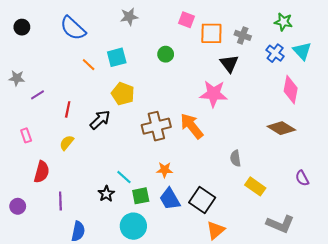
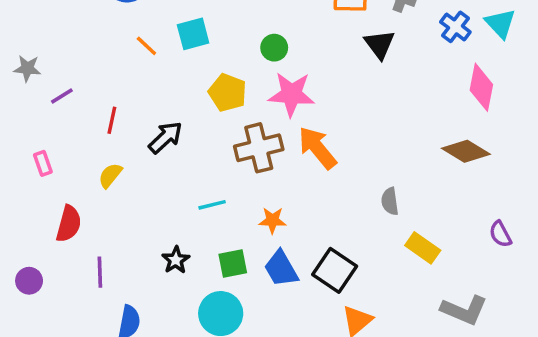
green circle: (166, 54) -> (274, 48), moved
yellow pentagon: (123, 94) -> (228, 93), moved
pink star: (214, 94) -> (291, 94), moved
cyan line: (124, 177) -> (212, 205), moved, turned -56

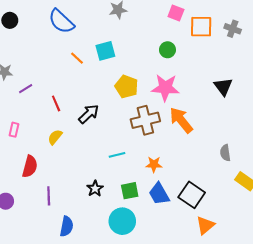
black triangle: (380, 44) -> (223, 87), moved
green circle: (274, 48) -> (167, 50), moved
red line: (112, 120) -> (56, 103), turned -35
pink rectangle: (43, 163) -> (14, 130), turned 32

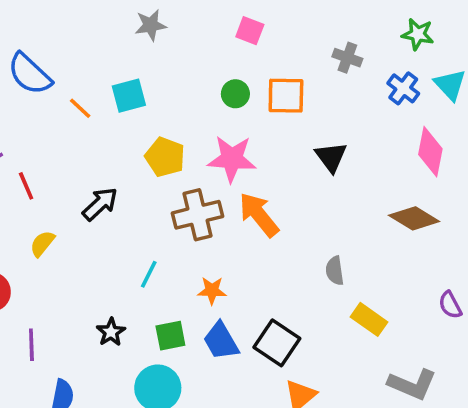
blue semicircle: (61, 21) -> (30, 74), moved
orange square: (201, 27) -> (286, 96), moved
red line: (56, 103) -> (26, 186), moved
cyan line: (117, 155) -> (149, 274), turned -49

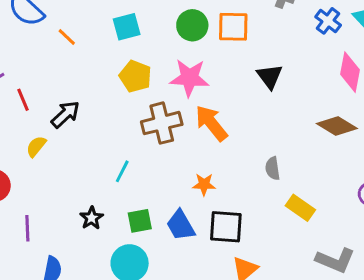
green circle: (235, 94) -> (192, 25), size x1.4
cyan square: (129, 96) -> (127, 27), moved
black arrow: (100, 204) -> (65, 114), moved
orange star: (212, 291) -> (204, 184), moved
black square: (277, 343) -> (226, 227), turned -30

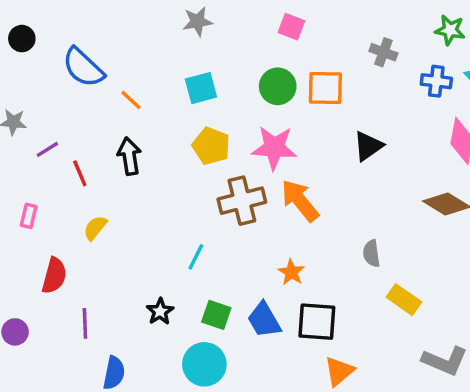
blue cross: (328, 21) -> (436, 81), turned -30
black triangle: (270, 76) -> (368, 146), turned 32
black arrow: (65, 114) -> (129, 156), moved, turned -56
orange star: (204, 184) -> (291, 272), turned 30
green square: (140, 221) -> (216, 315), turned 30

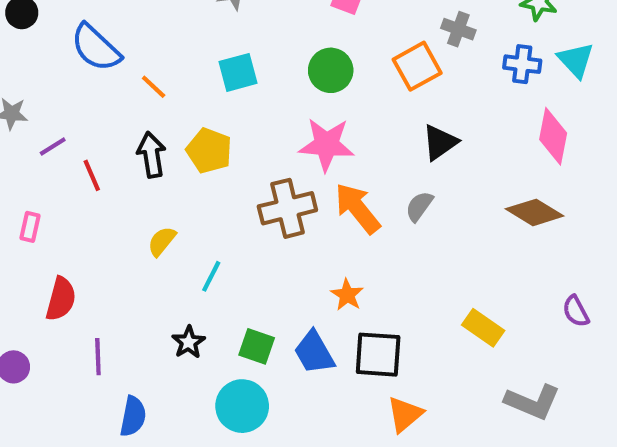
orange square: (325, 88) -> (417, 66), moved, turned -30
yellow pentagon: (211, 146) -> (209, 151), moved
yellow semicircle: (95, 228) -> (162, 241), moved
gray semicircle: (371, 253) -> (419, 206), moved, turned 44
cyan line: (196, 257) -> (211, 276), moved

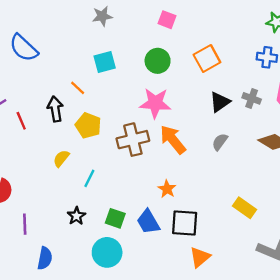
gray cross: (458, 29) -> (252, 98), moved
orange line: (154, 87) -> (78, 88), moved
yellow pentagon: (209, 151) -> (88, 125), moved
gray semicircle: (419, 206) -> (220, 142), moved

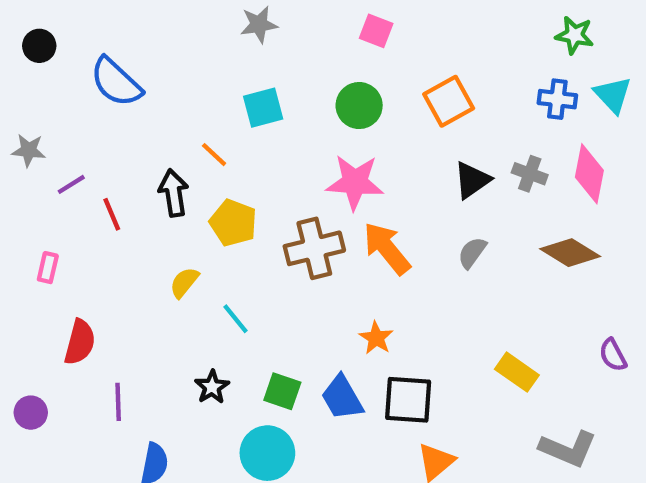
cyan line: (89, 178) -> (235, 319), turned -66

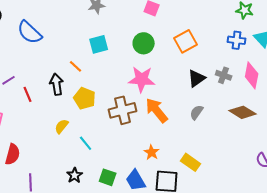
yellow rectangle: (517, 372) -> (191, 162), moved

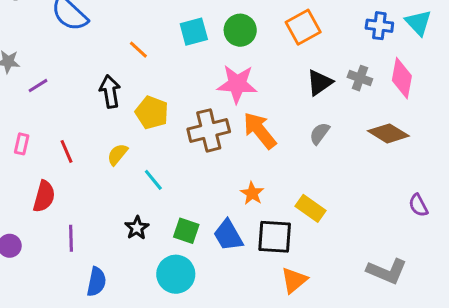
cyan square: (99, 44) -> (194, 32), moved
orange line: (76, 66) -> (138, 50), moved
red line: (28, 94) -> (67, 151), moved

